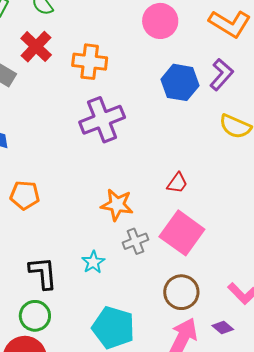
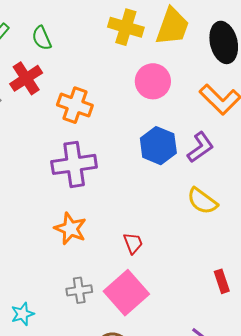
red trapezoid: (177, 183) -> (133, 243), turned -70
orange star: (117, 205) -> (70, 229), moved
cyan star: (93, 262) -> (23, 314), moved

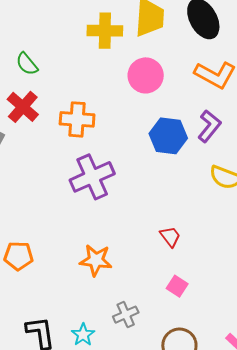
orange star: (70, 229) -> (96, 260), moved
gray cross: (79, 290) -> (126, 315), moved
pink square: (126, 293) -> (177, 286), size x0.5

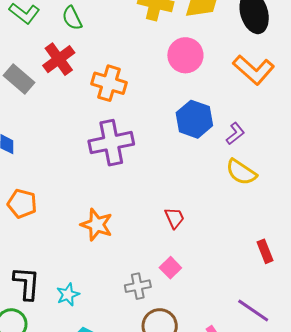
purple L-shape: (209, 126) -> (235, 134), moved, size x0.7
gray cross: (126, 315) -> (138, 286), moved

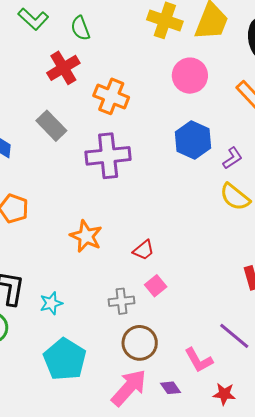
gray rectangle: (19, 79) -> (51, 126), moved
red trapezoid: (174, 218) -> (144, 250), moved, turned 70

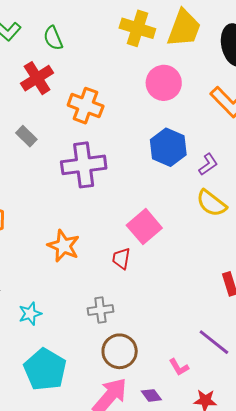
gray rectangle: (51, 126) -> (26, 136), size x0.7
red trapezoid: (144, 250) -> (121, 259), turned 140
pink square: (156, 286) -> (144, 227), moved, size x1.6
pink L-shape: (199, 360) -> (179, 367), size x0.7

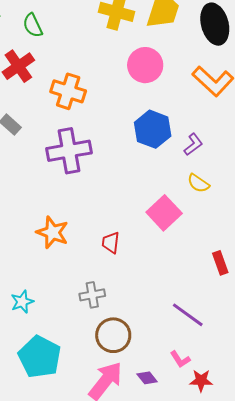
yellow semicircle: (211, 203) -> (198, 183), size x0.7
pink square: (144, 227) -> (164, 213), moved
purple line: (214, 342) -> (188, 315), moved
pink L-shape: (179, 367) -> (180, 359), moved

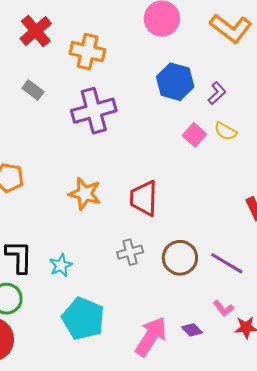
pink square: (164, 213) -> (194, 135), moved, size x0.7
red trapezoid: (111, 243) -> (144, 198), size x1.6
brown circle: (113, 335) -> (180, 258), moved

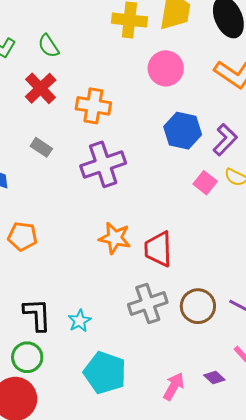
purple L-shape: (217, 93) -> (225, 140), size x1.4
orange star: (85, 194) -> (115, 238), moved
gray cross: (130, 252) -> (148, 304), size x1.5
pink arrow: (151, 336) -> (174, 386), size x0.7

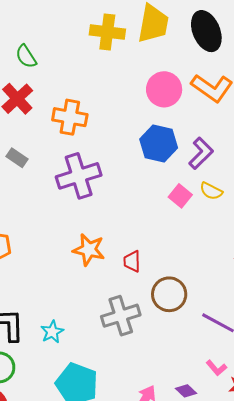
pink circle: (166, 68) -> (164, 89), moved
red trapezoid: (158, 249) -> (132, 261), size x0.6
brown circle: (198, 306) -> (169, 294), moved

